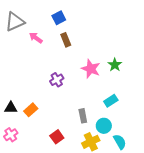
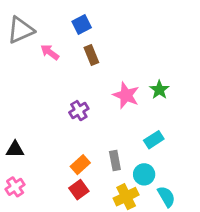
orange rectangle: (31, 110) -> (80, 165), moved

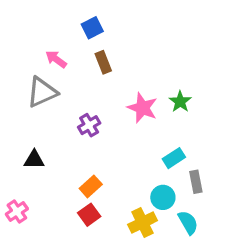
gray triangle: (21, 30) -> (42, 92), moved
black triangle: (15, 149) -> (34, 160), moved
gray rectangle: (115, 160) -> (196, 182), moved

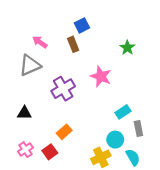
blue square: (92, 28) -> (82, 25), moved
green star: (180, 102) -> (127, 48), moved
purple cross: (89, 125) -> (63, 89), size x1.5
pink cross: (17, 212) -> (25, 150), moved
red square: (89, 215) -> (50, 152), moved

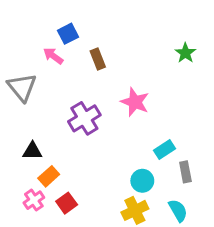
blue square: (82, 25) -> (68, 34), moved
green star: (127, 48) -> (185, 53), moved
gray triangle: (30, 65) -> (22, 87), moved, turned -45
orange rectangle: (64, 132) -> (49, 176), moved
cyan circle: (115, 140) -> (142, 181), moved

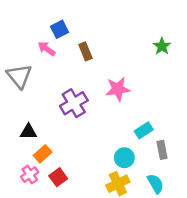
pink star: (135, 102) -> (118, 89), turned -30

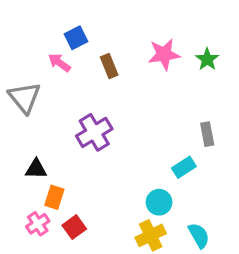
pink star: (118, 89) -> (164, 54), moved
gray rectangle: (162, 150) -> (207, 134), moved
orange rectangle: (43, 154) -> (54, 197), turned -30

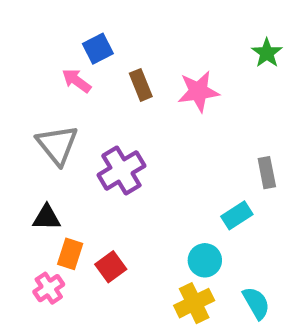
pink star: (164, 54) -> (198, 91), moved
green star: (207, 59) -> (267, 53), moved
gray triangle: (24, 98) -> (57, 145), moved
red square: (74, 227) -> (111, 267), moved

